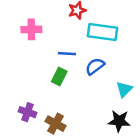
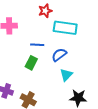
cyan triangle: (124, 89) -> (66, 75), moved

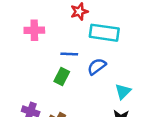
cyan triangle: (66, 75) -> (123, 91), moved

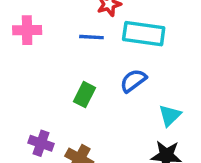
pink cross: (34, 30) -> (27, 30), moved
blue line: (69, 54) -> (91, 37), moved

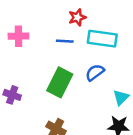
green rectangle: (85, 95) -> (60, 82), size x1.6
purple cross: (41, 143) -> (12, 95), moved

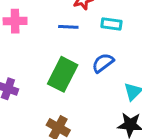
cyan rectangle: (102, 39) -> (111, 24), size x0.6

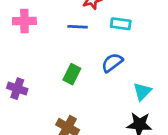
green rectangle: (63, 74) -> (72, 74), size x0.6

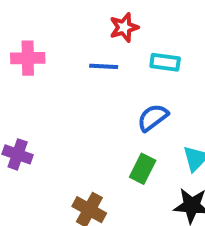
green rectangle: (72, 74) -> (143, 169), moved

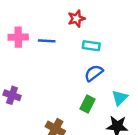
cyan rectangle: (165, 62) -> (91, 46), moved
blue line: (104, 66) -> (47, 41), moved

